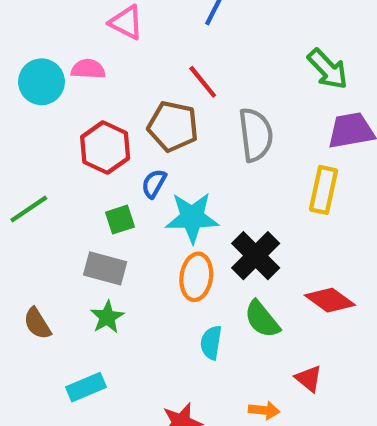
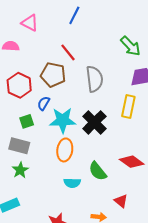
black cross: (256, 256) -> (94, 122), moved
cyan semicircle: (211, 343) -> (72, 183), turned -98

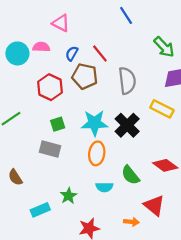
blue line: (74, 15) -> (126, 15), moved, turned -60
blue semicircle: (44, 103) -> (72, 53), moved
yellow rectangle: (128, 107) -> (162, 109), turned -75
green star: (20, 170) -> (68, 196), moved
red triangle: (121, 201) -> (154, 206), size x1.5

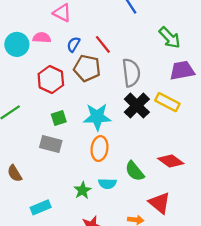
black cross: (127, 125) -> (137, 106), moved
green star: (68, 196) -> (83, 190), moved

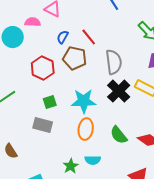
pink semicircle: (42, 38) -> (33, 22), moved
green semicircle: (135, 171) -> (119, 135), moved

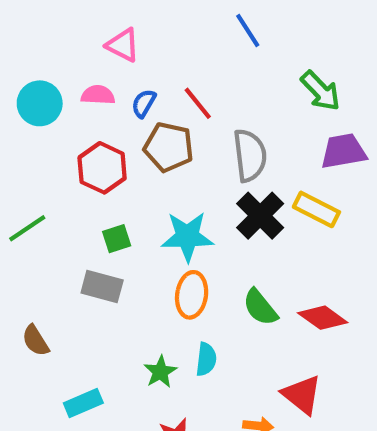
pink semicircle: (33, 22) -> (98, 95), moved
cyan semicircle: (93, 160) -> (206, 359), turned -84

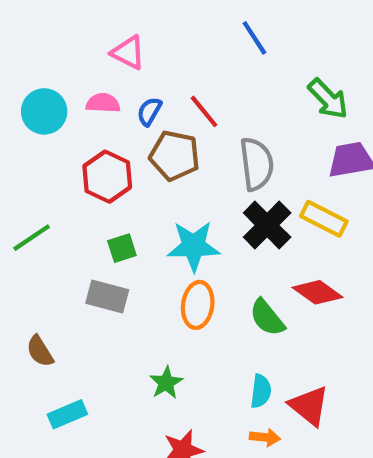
red diamond: (323, 318) -> (318, 292), moved
cyan semicircle: (206, 359) -> (261, 391), moved
cyan rectangle: (83, 403) -> (67, 414), moved

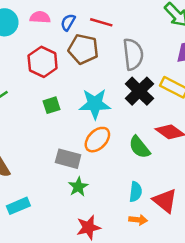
red line: (204, 111) -> (101, 22), turned -35
gray rectangle: (107, 297) -> (68, 159), moved
orange ellipse: (198, 305) -> (97, 140), turned 36

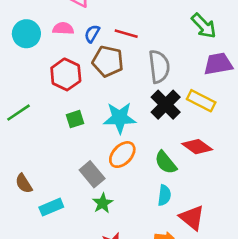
gray rectangle: (68, 159) -> (92, 174), turned 35
cyan semicircle: (136, 192) -> (164, 195), moved
cyan rectangle: (18, 206) -> (51, 207), moved

